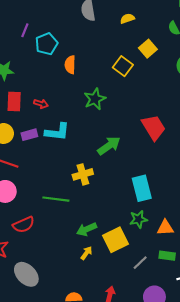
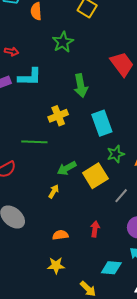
green arrow: (109, 146) -> (81, 86), turned 120
cyan rectangle: (142, 188) -> (102, 123), moved
yellow arrow: (86, 253) -> (54, 191), moved

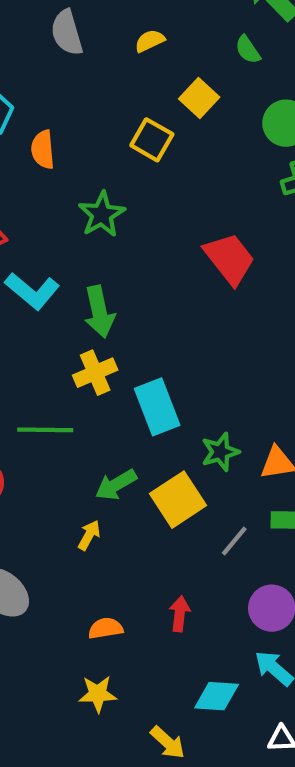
cyan L-shape: (30, 77) -> (32, 291), turned 40
green arrow: (81, 86) -> (99, 312), moved
cyan rectangle: (102, 123) -> (157, 407), moved

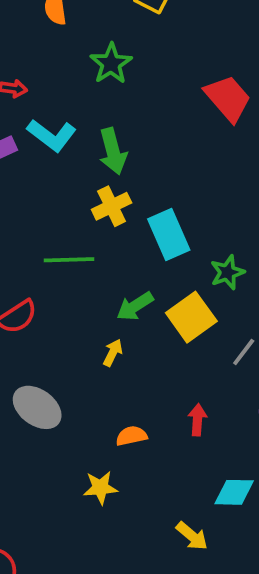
yellow star: (98, 694) -> (100, 488), moved

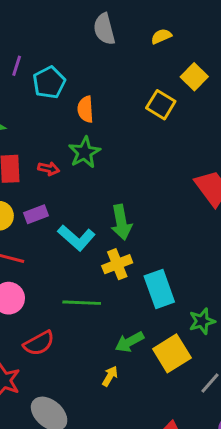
green star: (111, 64) -> (84, 152), moved
cyan L-shape: (52, 135) -> (76, 238), moved

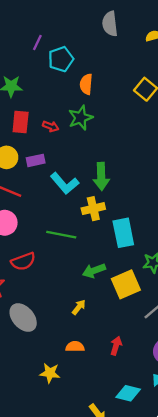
yellow arrow: (110, 376) -> (79, 307), moved

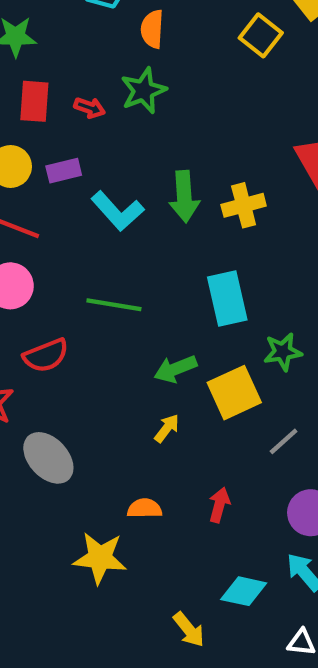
yellow cross: (93, 209) -> (244, 205), moved
yellow arrow: (79, 307) -> (167, 428), moved
yellow star: (50, 373) -> (100, 558), size x1.4

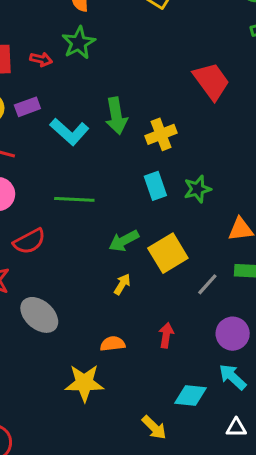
yellow cross: (244, 205) -> (161, 134), moved
cyan rectangle: (227, 298) -> (155, 186), size x0.7
green star: (283, 352) -> (197, 189), moved

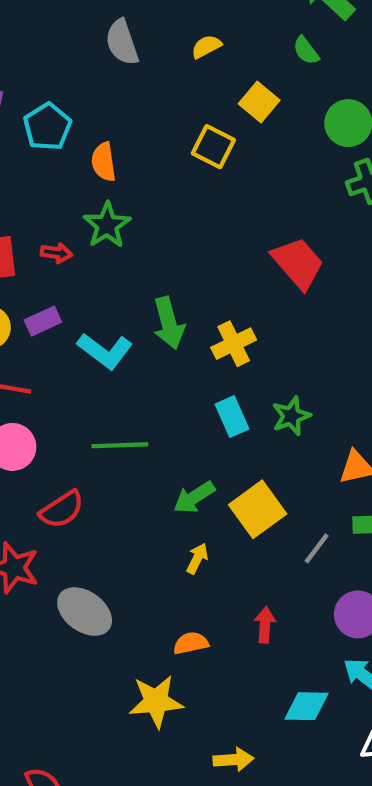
yellow arrow: (154, 427) -> (233, 760), moved, turned -44

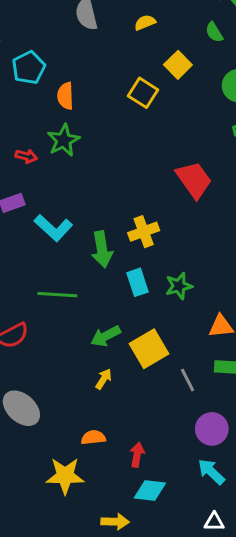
green arrow: (169, 323) -> (102, 249), moved
gray line: (317, 548) -> (188, 380), turned -70
red arrow: (265, 625) -> (137, 455), moved
cyan diamond: (306, 706) -> (150, 491), moved

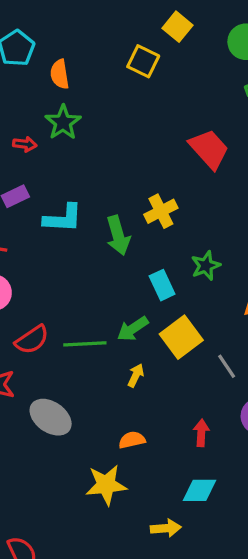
cyan L-shape: (53, 228) -> (63, 218), turned -33
cyan rectangle: (137, 282) -> (162, 285), moved
green line: (57, 295) -> (85, 344), moved
red arrow: (137, 455) -> (201, 433), moved

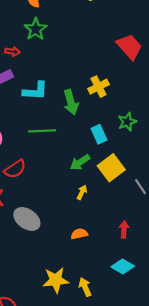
red arrow: (25, 144) -> (12, 52), moved
green line: (85, 344) -> (42, 131), moved
yellow star: (106, 485) -> (56, 280), moved
cyan diamond: (200, 490) -> (123, 266), turned 30
yellow arrow: (166, 528) -> (85, 287), moved, turned -108

